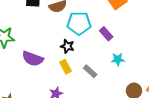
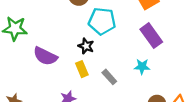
purple rectangle: (106, 34) -> (151, 36), moved, size x1.5

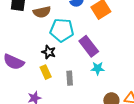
purple rectangle: (151, 36) -> (89, 46), moved
gray rectangle: (109, 77) -> (70, 78), turned 40

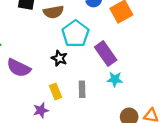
cyan pentagon: (62, 30) -> (75, 34), turned 30
yellow rectangle: (46, 72) -> (55, 91), moved

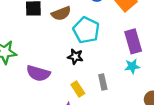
purple rectangle: (106, 54) -> (133, 41), moved, turned 30

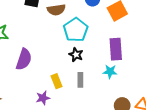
black star: (75, 57) -> (76, 55), moved
purple semicircle: (38, 73) -> (24, 59), turned -100

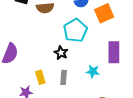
cyan pentagon: (76, 30) -> (75, 30), moved
purple rectangle: (116, 49) -> (114, 52), moved

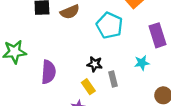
black star: (61, 53) -> (95, 64), moved

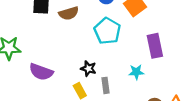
purple semicircle: (48, 72) -> (41, 72), turned 100

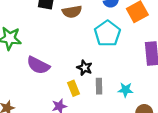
cyan star: (136, 72) -> (125, 90), moved

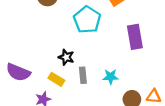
purple semicircle: (38, 65) -> (18, 72), moved
yellow rectangle: (74, 88) -> (56, 79), turned -32

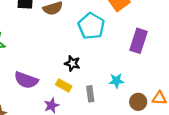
purple rectangle: (135, 37) -> (139, 41), turned 30
gray rectangle: (83, 75) -> (90, 94), moved

